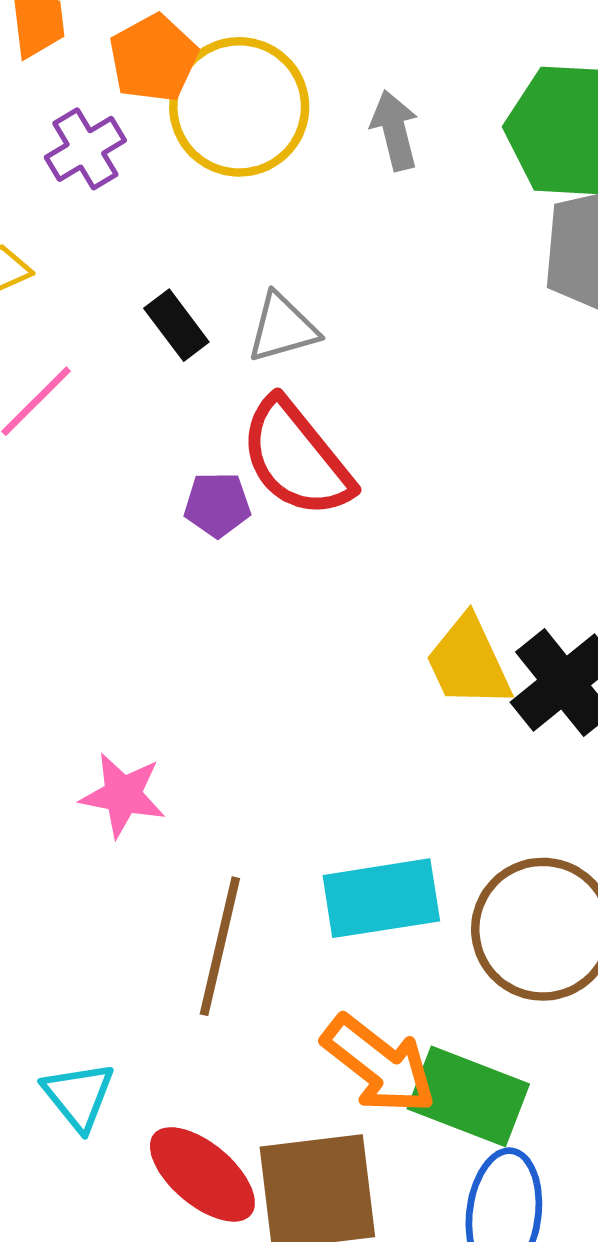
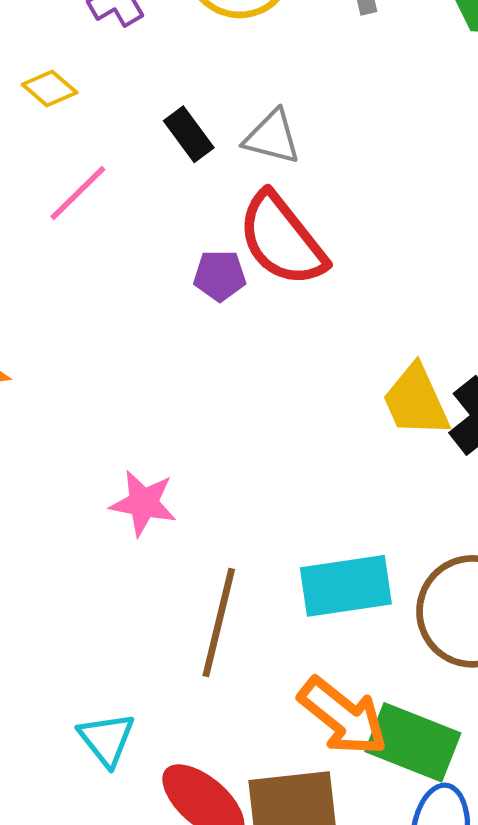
gray triangle: (283, 328) -> (272, 137), turned 30

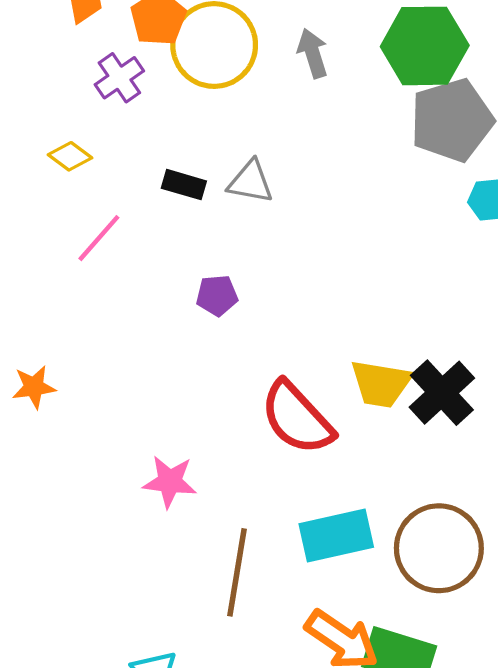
black rectangle: (189, 134) -> (184, 185), turned -33
red semicircle: (282, 240) -> (297, 418), moved
yellow trapezoid: (416, 401) -> (381, 384), turned -52

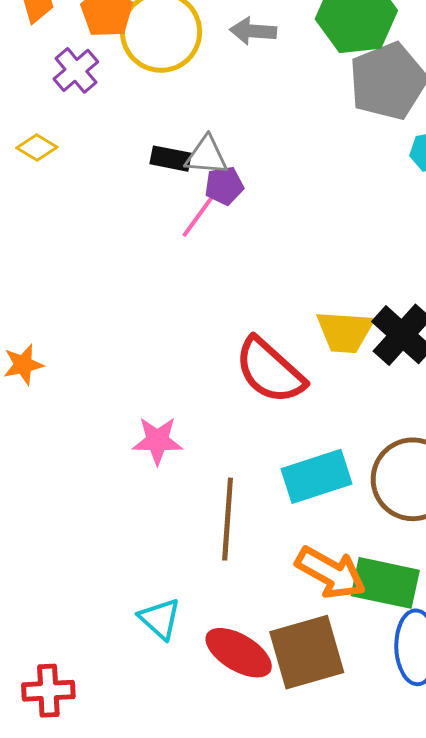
gray arrow: (313, 53) -> (253, 31), turned -63
black rectangle: (184, 185) -> (171, 159), moved
pink line: (99, 238) -> (200, 214), moved
purple pentagon: (217, 295) -> (224, 186), moved

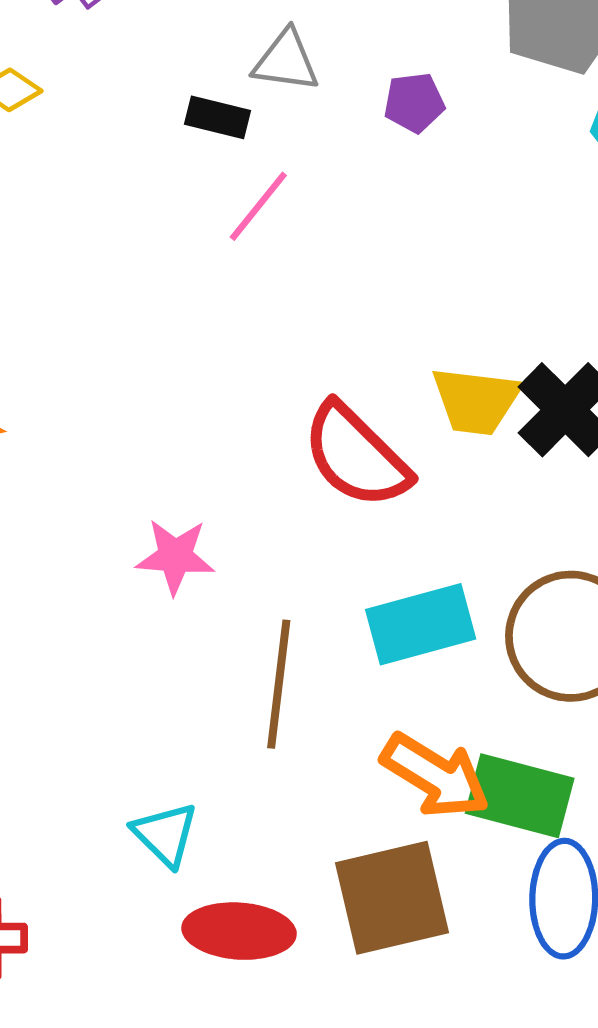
gray triangle: (207, 156) -> (286, 61), moved
purple pentagon: (224, 186) -> (414, 103), moved
red ellipse: (239, 653) -> (239, 931), moved, turned -30

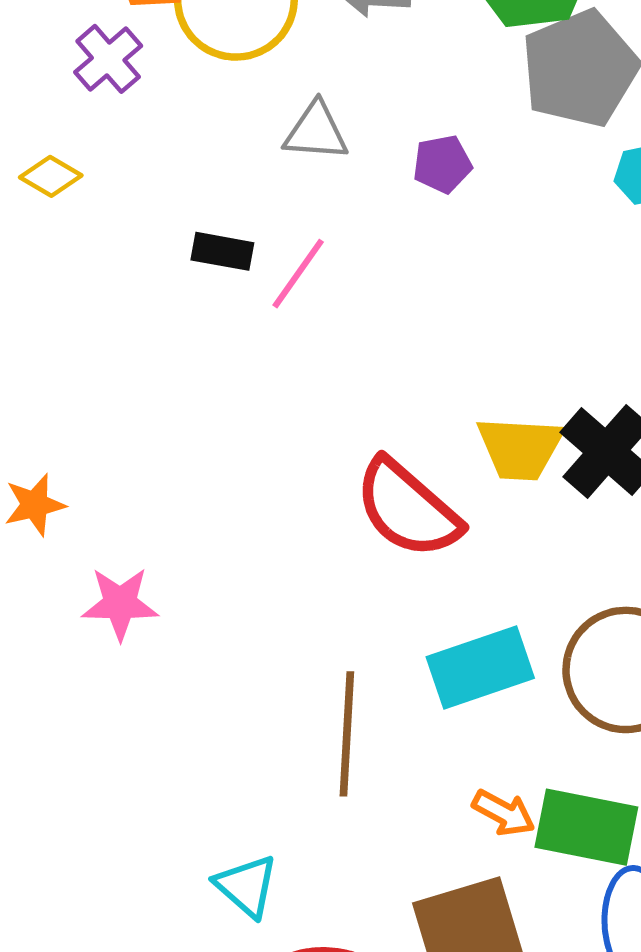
black rectangle: (217, 117) -> (222, 251), moved
pink star: (175, 556) -> (120, 604), moved
orange arrow: (435, 776) -> (504, 813), size x0.6

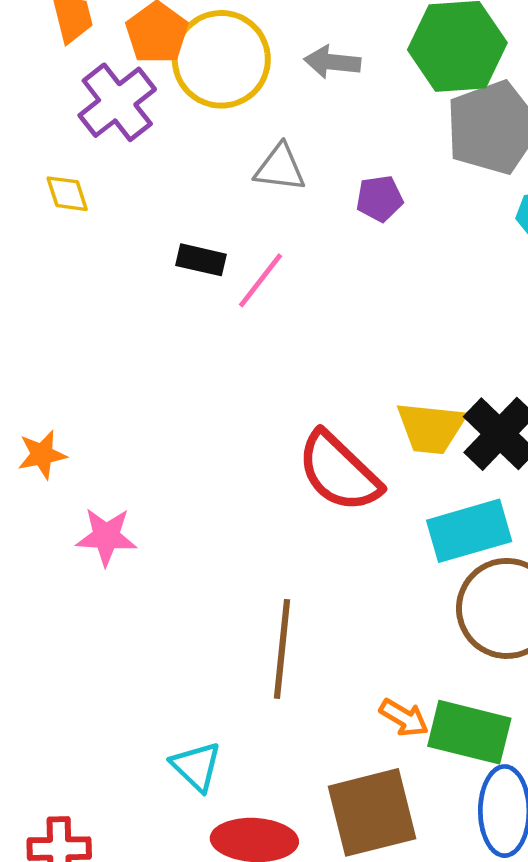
purple cross: (108, 59) -> (117, 102), size x1.4
yellow diamond: (51, 176) -> (67, 194), turned 39
cyan rectangle: (480, 667) -> (469, 531), moved

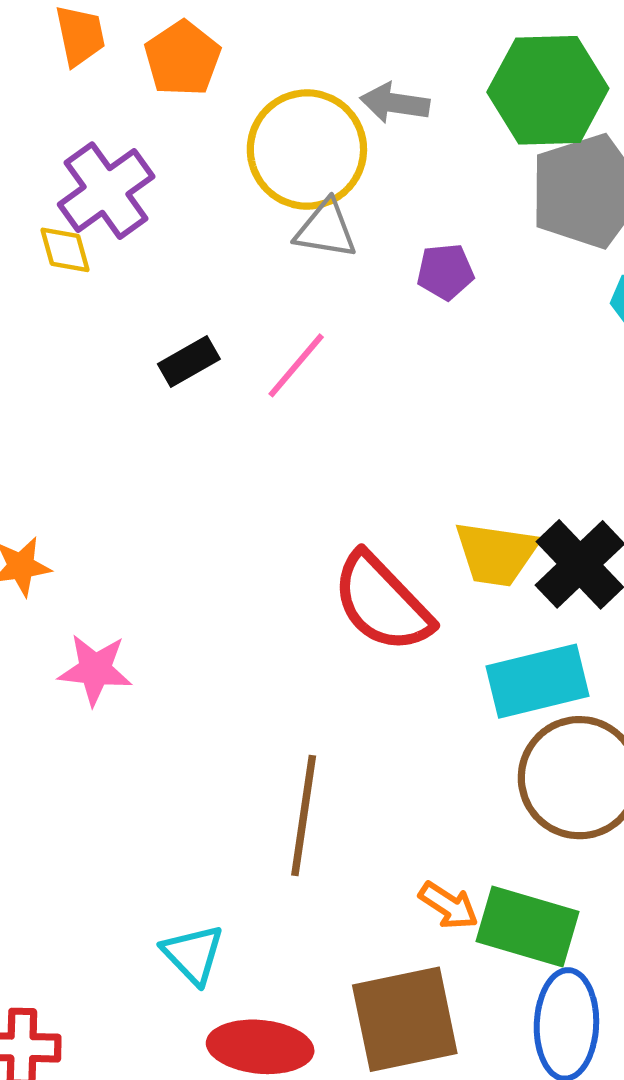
yellow circle: (221, 59) -> (307, 149), moved
purple cross: (117, 102) -> (106, 191), moved
black rectangle: (201, 260) -> (189, 361), moved, turned -45

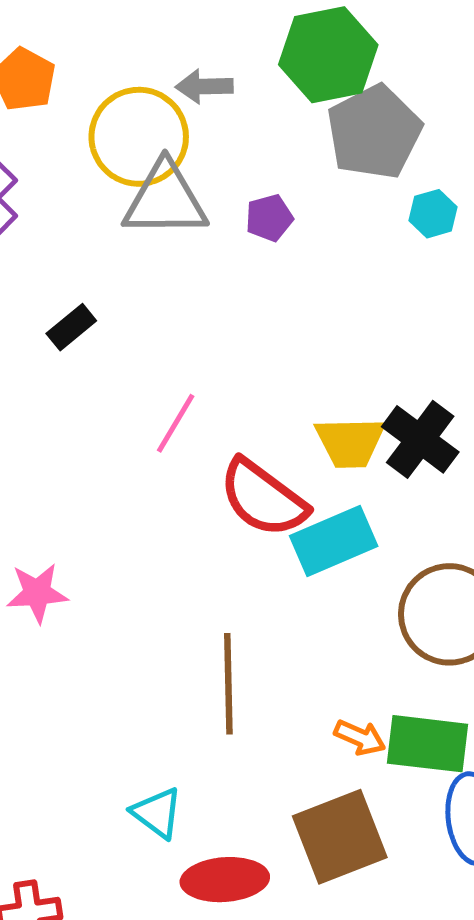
gray triangle: (326, 229) -> (165, 200), size x1.6
pink line: (296, 365) -> (176, 423), moved
cyan rectangle: (537, 681) -> (334, 541), moved

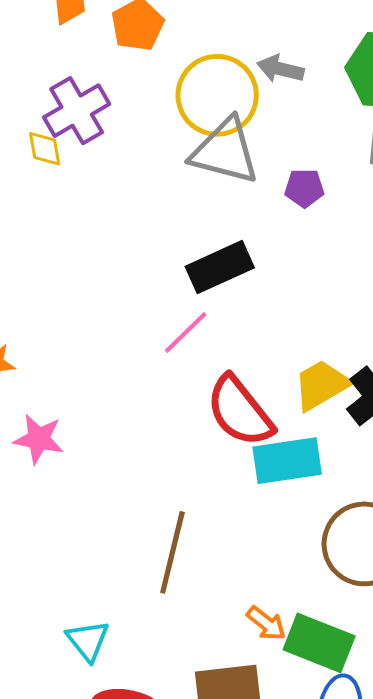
black rectangle: (71, 327) -> (220, 267), moved, size x1.6
yellow trapezoid: (350, 442) -> (321, 385), turned 136

